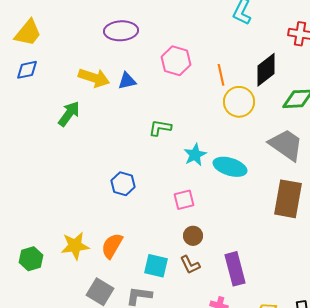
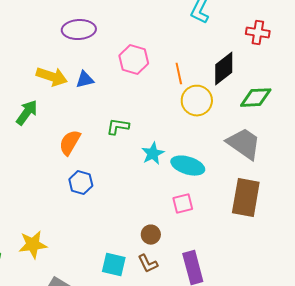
pink square: (184, 200) -> (183, 204), moved
orange semicircle: (112, 246) -> (70, 143), moved

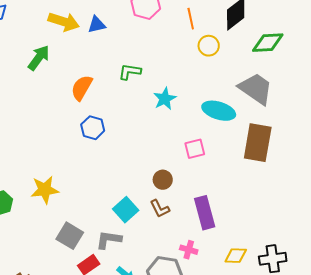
yellow circle: (197, 101) -> (209, 46), size x0.7
cyan ellipse: (188, 166) -> (219, 111), moved
cyan square: (114, 265) -> (126, 210), turned 35

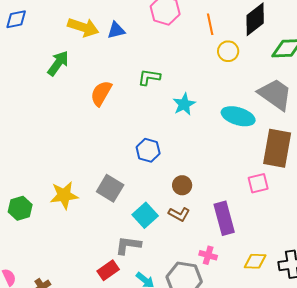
blue hexagon: (93, 128) -> (148, 150), moved
pink square: (195, 149) -> (258, 183), moved
brown L-shape: (160, 209) -> (179, 214), turned -35
gray square: (70, 236) -> (110, 188), moved

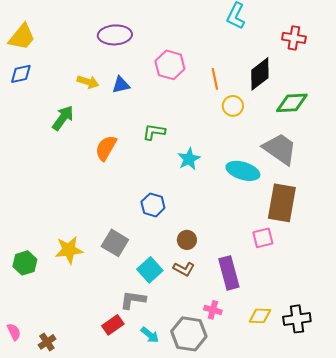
yellow arrow: (83, 27) -> (88, 82), size x0.7

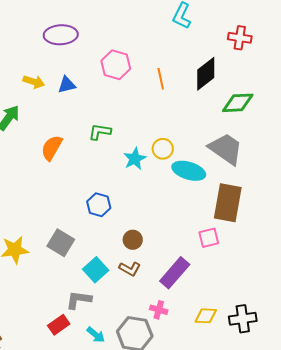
yellow circle: (233, 106) -> (163, 149), moved
purple rectangle: (229, 273) -> (175, 273), turned 56

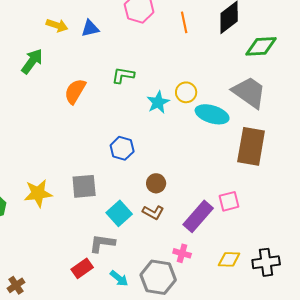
pink square: (209, 238) -> (229, 201), moved
gray square: (61, 243) -> (84, 186), turned -36

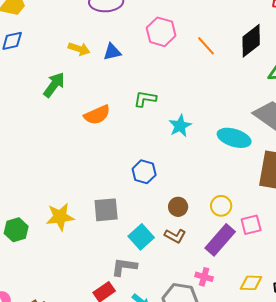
orange line: (184, 22) -> (206, 46), turned -30
orange semicircle: (75, 91) -> (97, 115), turned -144
yellow circle: (186, 92) -> (221, 206), moved

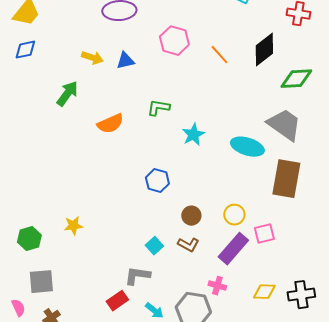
gray square: (106, 210) -> (41, 282), moved
yellow star: (60, 217) -> (73, 226), size x0.7
cyan square: (141, 237) -> (154, 246), size x0.7

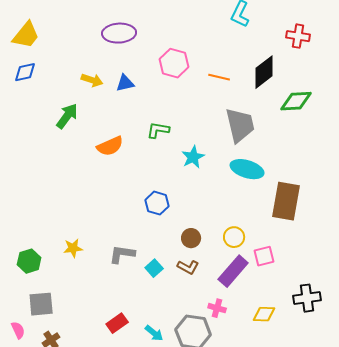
orange line: (219, 55) -> (219, 77), turned -35
gray trapezoid: (284, 125) -> (240, 125), moved, turned 42
gray L-shape: (137, 276) -> (122, 254), moved
black cross: (301, 295) -> (307, 298), moved

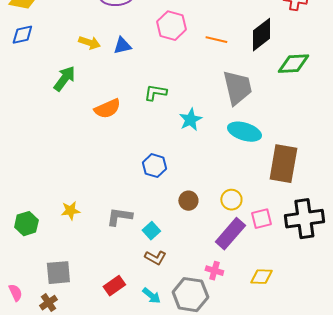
brown L-shape: (188, 267) -> (155, 258), moved
black cross: (307, 298) -> (304, 219), moved, size x1.4
gray square: (41, 304) -> (58, 273), moved

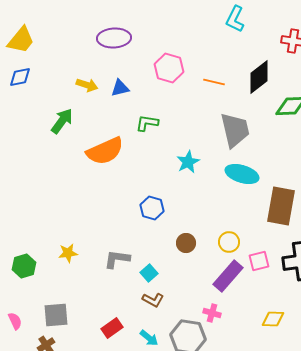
green L-shape: (155, 93) -> (147, 123), moved
orange semicircle: (107, 109) -> (105, 151), size x1.4
yellow diamond: (261, 277) -> (273, 319), moved
pink semicircle: (15, 293) -> (15, 321), moved

